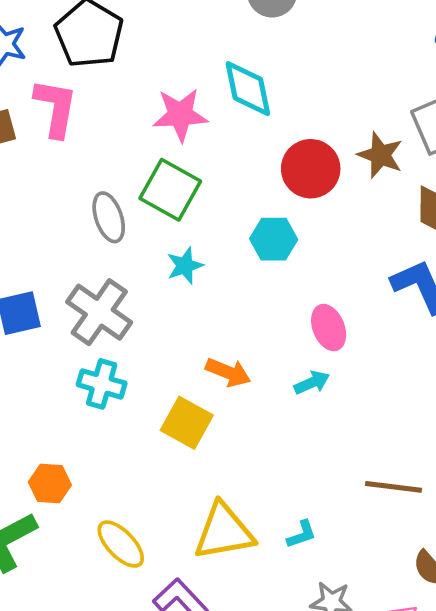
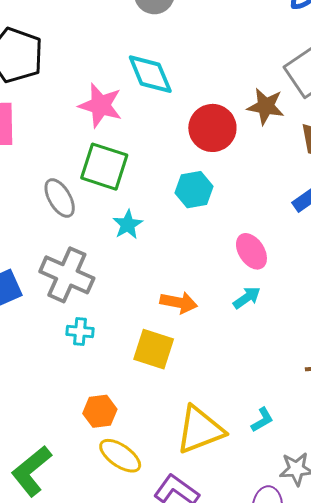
pink star: (180, 115) -> (100, 105), turned 30
cyan cross: (102, 384) -> (80, 331), size x0.7
orange hexagon: (50, 483) -> (100, 411), moved

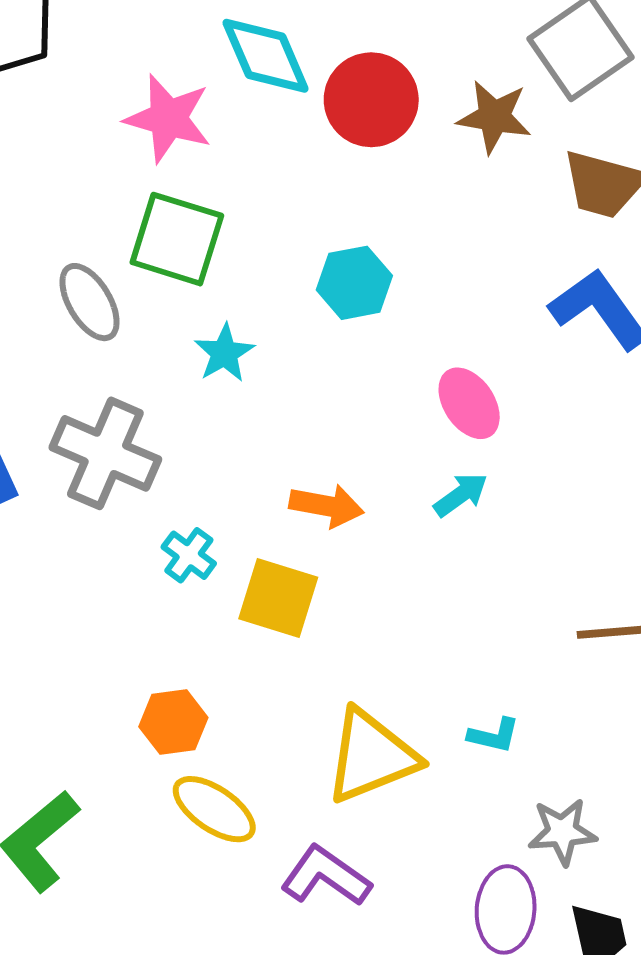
red circle: (212, 128) -> (371, 100), moved
cyan cross: (80, 331) -> (189, 555), moved, turned 32
cyan L-shape: (262, 420) -> (494, 735), turned 44

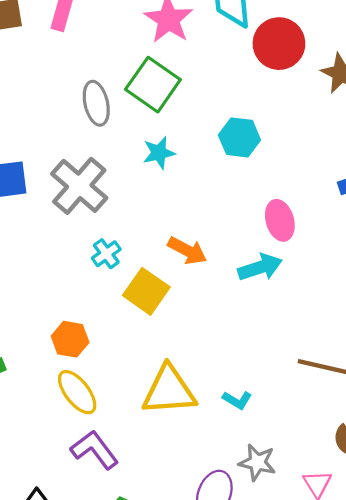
cyan arrow: (461, 495) -> (260, 267), size x1.4
purple L-shape: (326, 876) -> (95, 450), moved

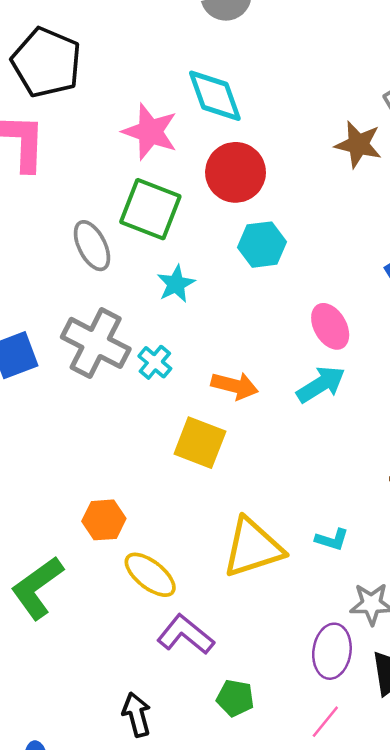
red circle: (279, 44) -> (236, 172), moved
cyan cross: (106, 254) -> (155, 362), moved
orange hexagon: (70, 339) -> (104, 520), moved

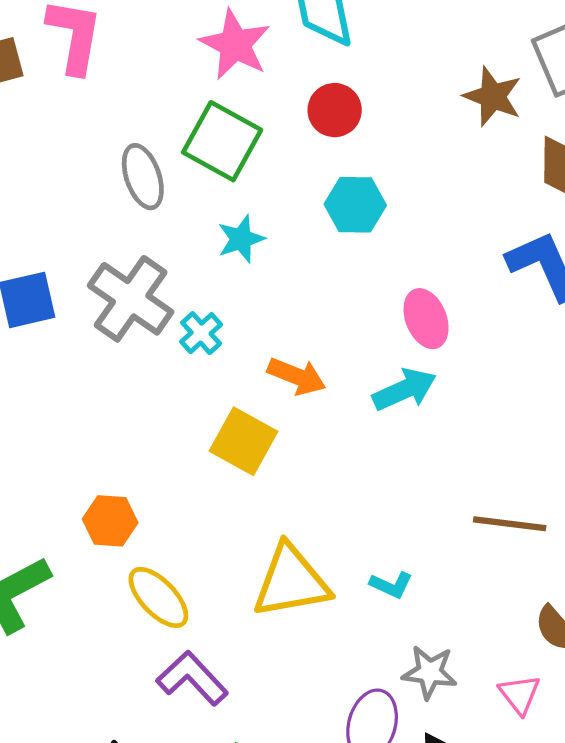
red circle: (236, 172) -> (335, 110), size x0.7

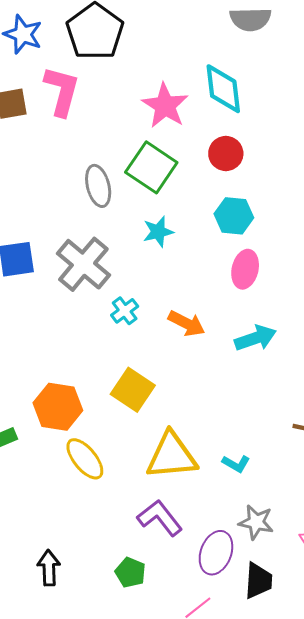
pink ellipse: (426, 319) -> (245, 269), moved, turned 30
cyan cross: (201, 333) -> (125, 311), moved
yellow square: (243, 441) -> (133, 390), moved
orange hexagon: (110, 521) -> (58, 407), size x1.4
purple L-shape: (192, 678) -> (160, 518), moved

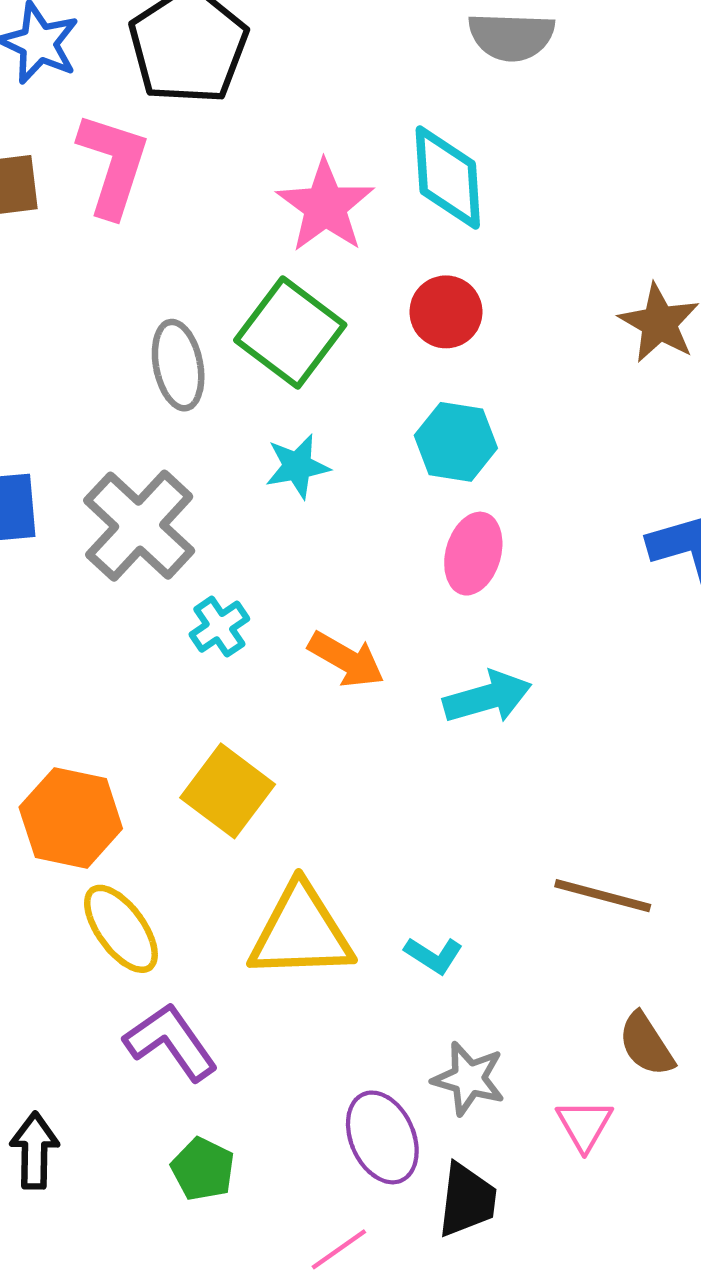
purple L-shape: (160, 518) -> (171, 1042), moved
purple ellipse: (216, 553) -> (382, 1137), turned -48

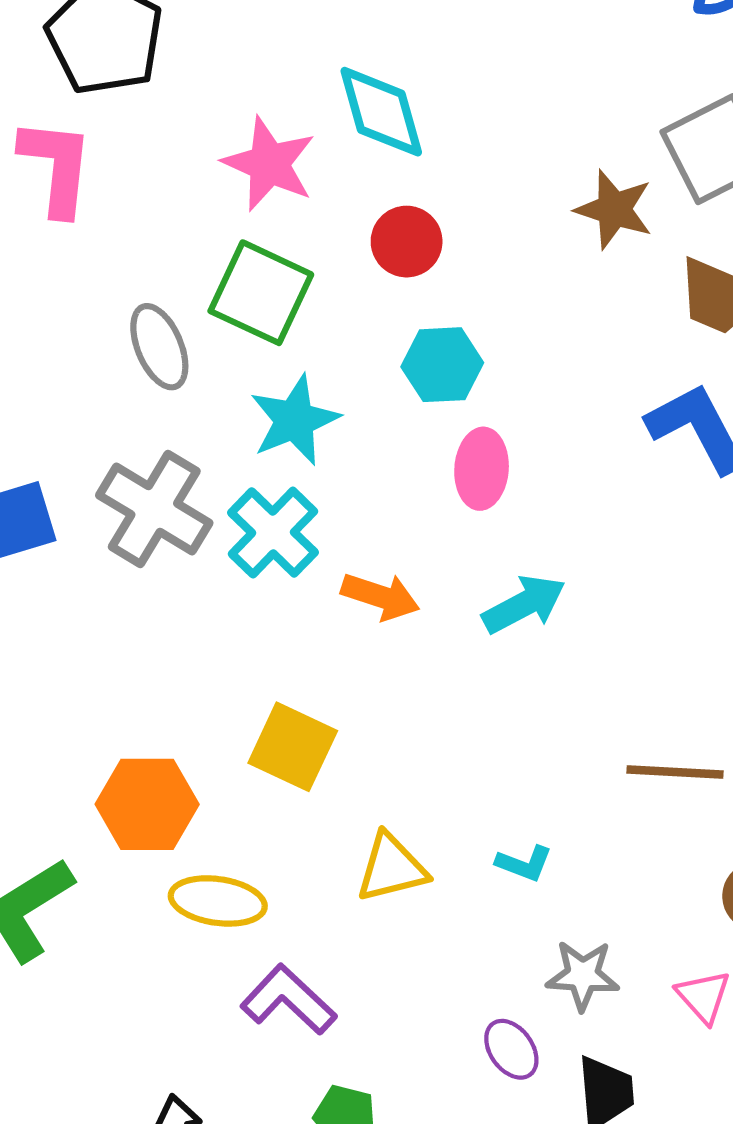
cyan star: (297, 466) -> (295, 420), size x1.4
cyan cross: (219, 627) -> (273, 533), moved, size x1.6
yellow ellipse: (121, 929) -> (218, 901), turned -34
yellow triangle: (301, 932) -> (392, 868), size x0.7
purple ellipse: (382, 1137) -> (511, 1049), size x0.7

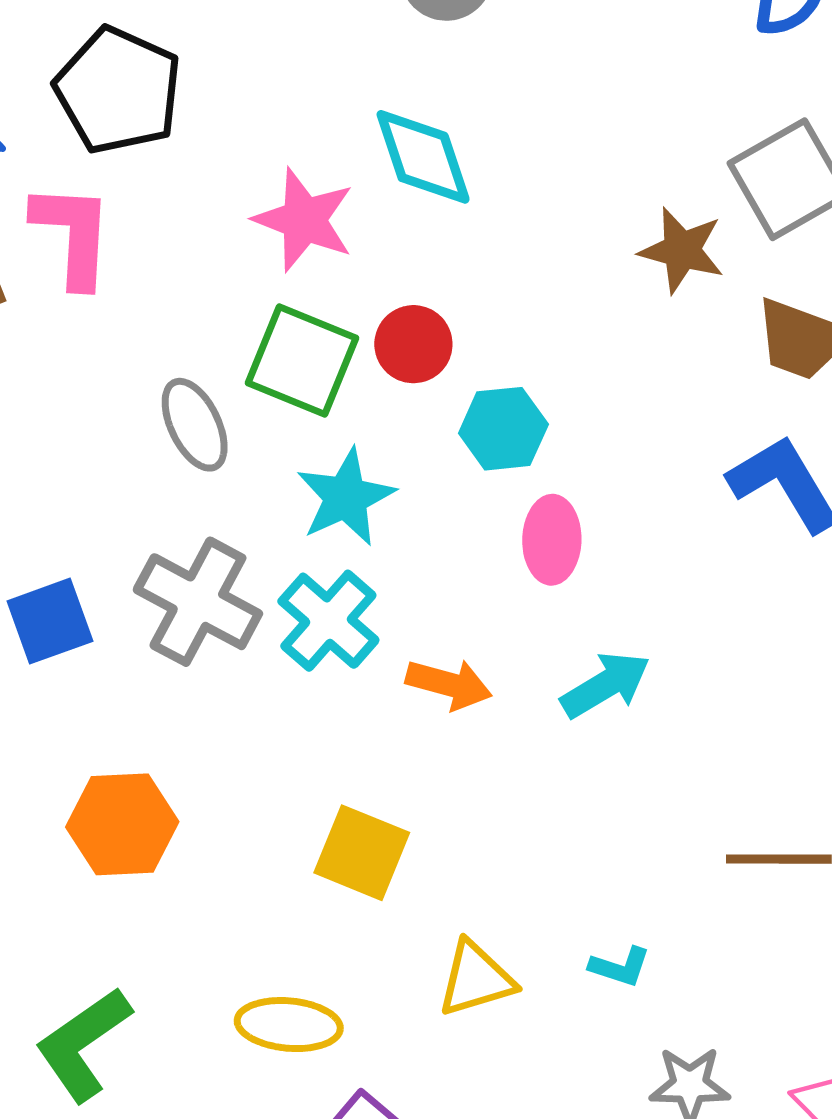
red circle: (407, 242) -> (413, 344), moved
orange hexagon: (147, 804) -> (122, 824), moved

